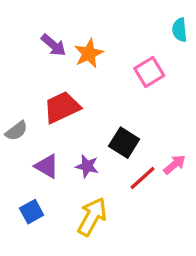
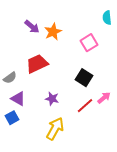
black square: (124, 143) -> (84, 78), moved
purple triangle: (47, 166) -> (18, 99), moved
blue square: (32, 212) -> (12, 118), moved

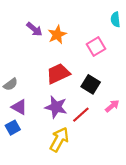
red trapezoid: (37, 64) -> (58, 74), moved
purple star: (52, 99) -> (56, 107), size x1.5
red line: (85, 106) -> (81, 115), moved

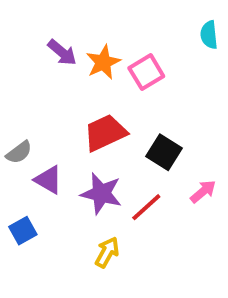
pink square: (96, 46) -> (146, 72), moved
purple triangle: (19, 107) -> (48, 180), moved
yellow arrow: (59, 139) -> (107, 252), size x0.7

